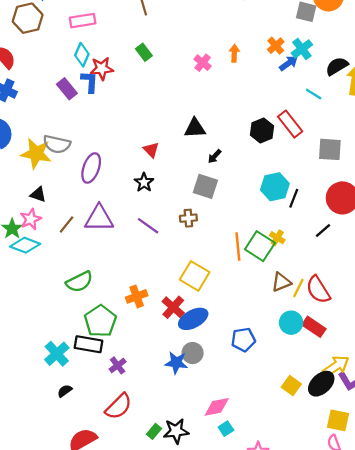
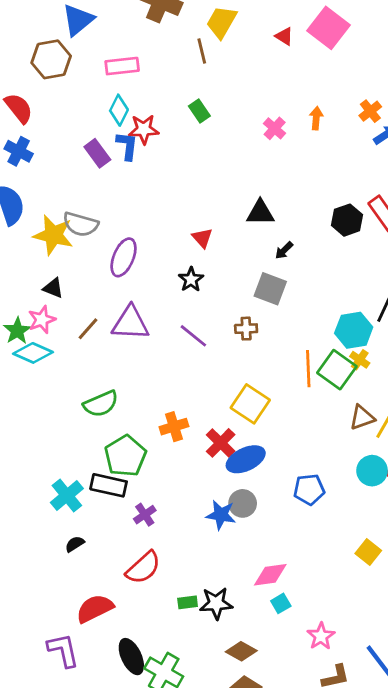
cyan hexagon: (275, 187) -> (354, 330), moved
green rectangle: (154, 431) -> (188, 602), turned 40

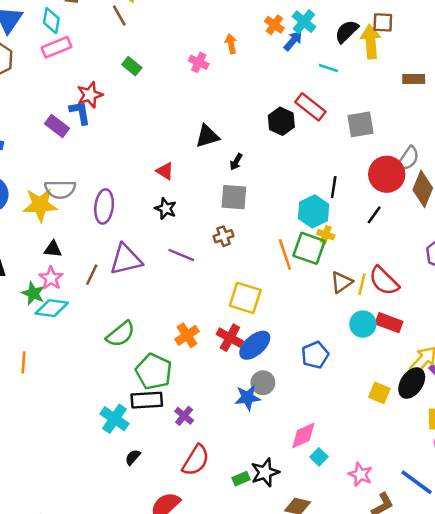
cyan diamond: (119, 110) -> (51, 21), moved

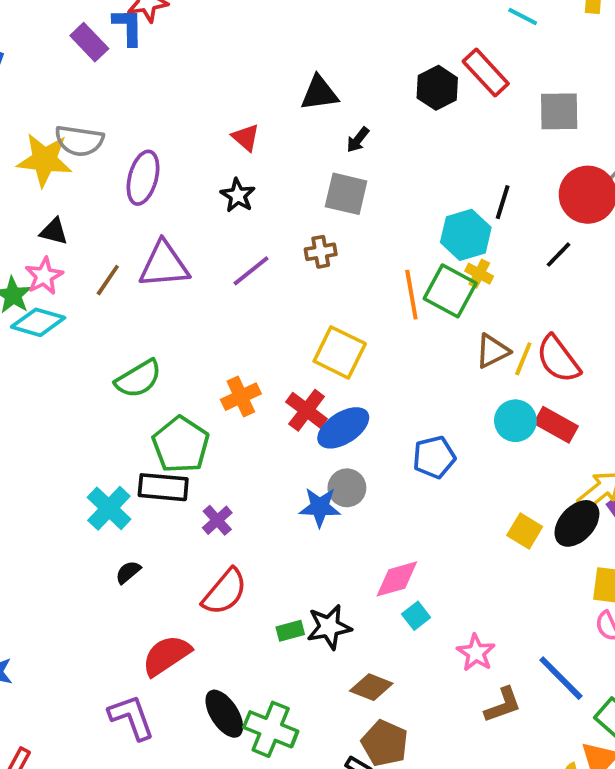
purple line: (181, 255) -> (251, 271), turned -70

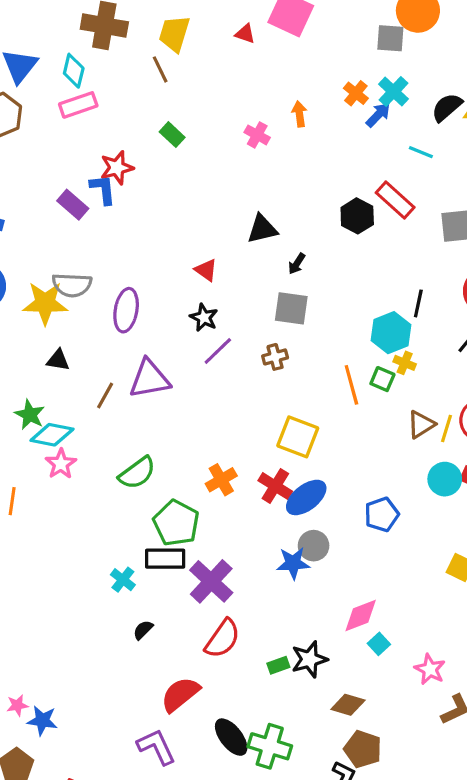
purple line: (251, 271) -> (218, 351), moved
pink star: (44, 276) -> (61, 464), moved
green square: (450, 291) -> (382, 379), size x0.6
cyan cross: (109, 508) -> (123, 580), size x0.7
purple cross: (217, 520) -> (211, 581), size x1.8

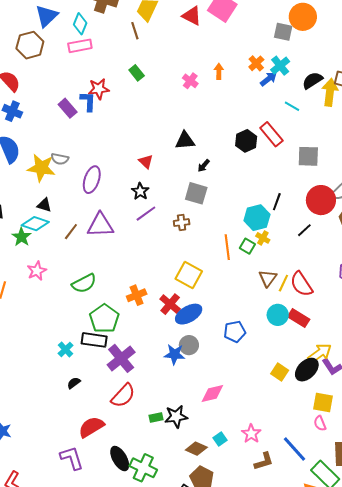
red triangle: (245, 34) -> (192, 16), size x1.5
gray semicircle: (72, 285) -> (60, 159), size x0.7
brown triangle: (421, 424) -> (268, 278), turned -30
cyan diamond: (52, 435) -> (35, 224), moved
cyan square: (379, 644) -> (220, 439), moved

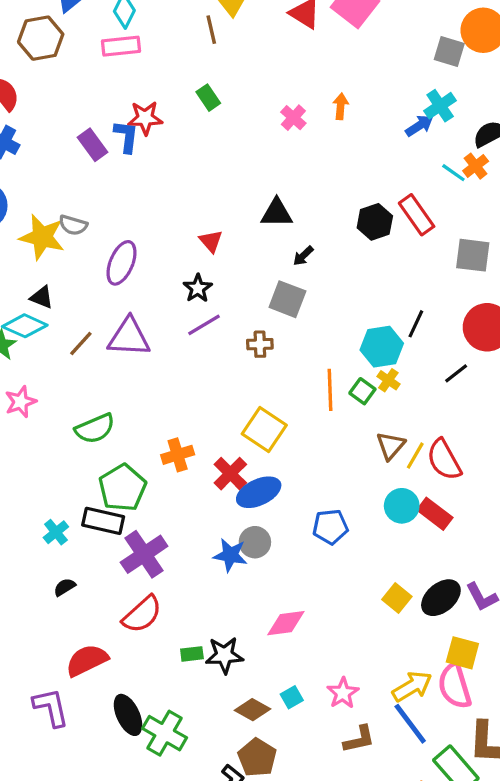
orange cross: (256, 63) -> (476, 166), moved
yellow arrow: (320, 353) -> (412, 686), moved
pink semicircle: (320, 423) -> (455, 686), size x1.8

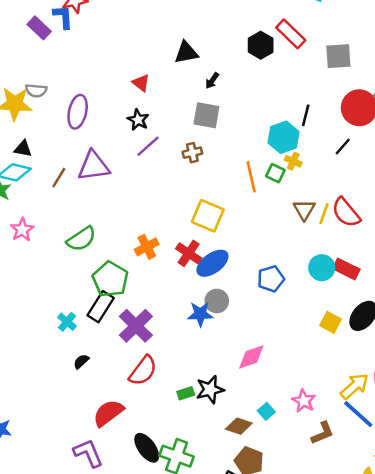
cyan circle: (402, 506) -> (322, 268), moved
red rectangle: (435, 514) -> (346, 269), moved
black rectangle: (103, 521) -> (101, 307), turned -60

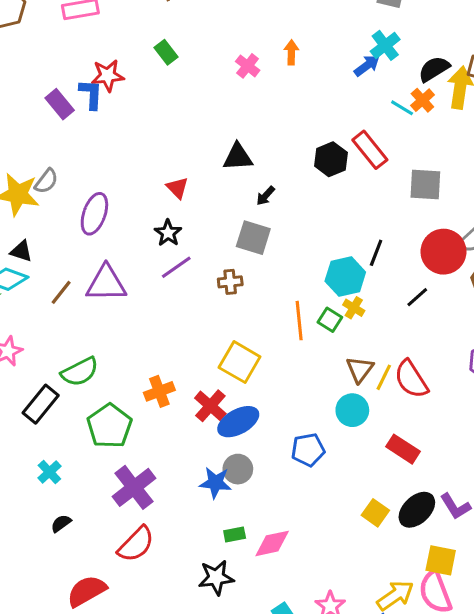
gray semicircle: (36, 90) -> (46, 181), turned -65
cyan circle: (322, 268) -> (352, 410), moved
black rectangle: (101, 307) -> (41, 404), moved
green rectangle: (186, 393) -> (235, 535), moved

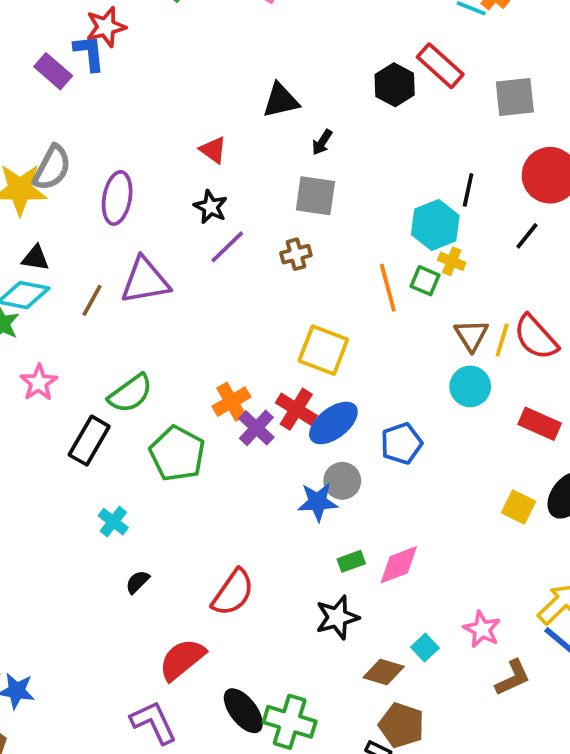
gray semicircle: (46, 181) -> (52, 168), size x1.4
blue pentagon: (308, 450) -> (401, 443), moved
purple cross: (134, 487) -> (256, 428), moved, size x0.7

